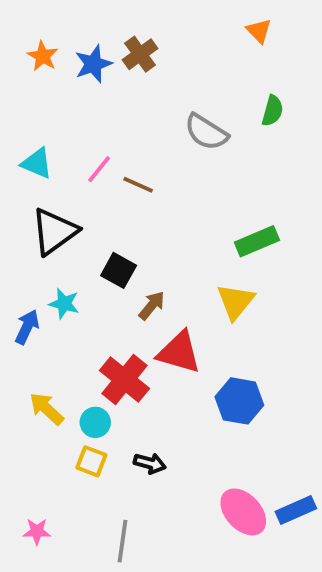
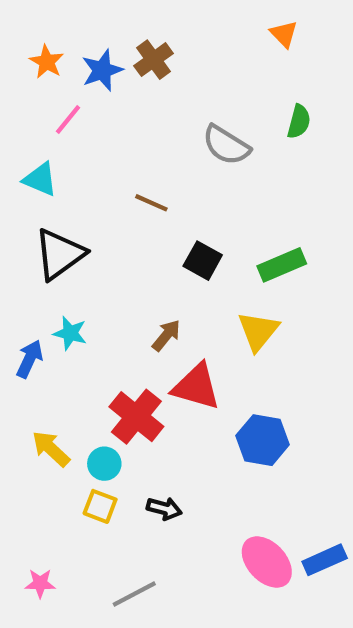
pink line: (99, 169) -> (68, 119), moved
black square: (119, 270) -> (203, 261), moved
gray line: (123, 541) -> (134, 594), turned 54

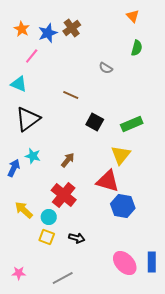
green semicircle: (299, 122) -> (137, 48), moved
gray semicircle: (226, 145) -> (106, 68), size x0.6
brown arrow: (166, 335) -> (68, 160), moved
red triangle: (196, 387) -> (108, 181), moved
blue rectangle: (325, 560) -> (152, 262), turned -66

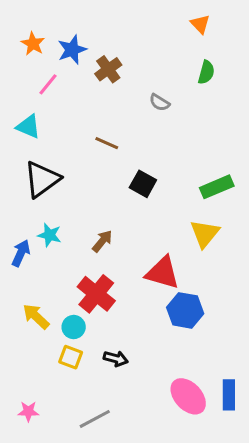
brown cross: (72, 28) -> (108, 69), moved
green rectangle: (132, 124) -> (217, 187), moved
yellow triangle: (121, 155) -> (205, 234), moved

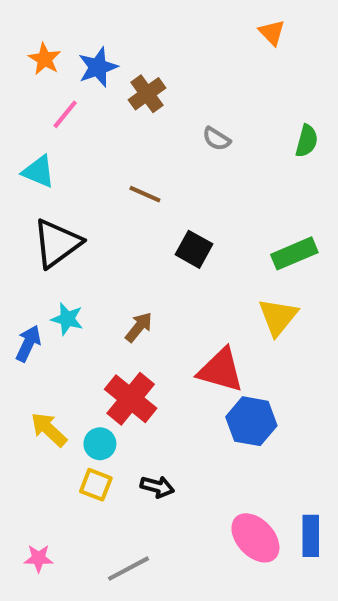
green semicircle: (206, 72) -> (307, 141), moved

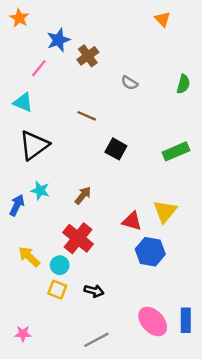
orange star: (45, 59) -> (19, 18), moved
yellow triangle: (278, 317) -> (165, 211), moved
red triangle: (221, 370) -> (132, 221), size x0.7
gray line: (129, 569) -> (96, 340), moved

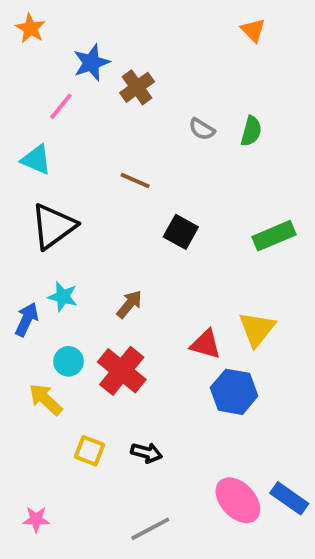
green semicircle: (183, 84) -> (251, 131), moved
cyan circle: (60, 265) -> (69, 361), moved
blue rectangle: (186, 320) -> (289, 498), turned -55

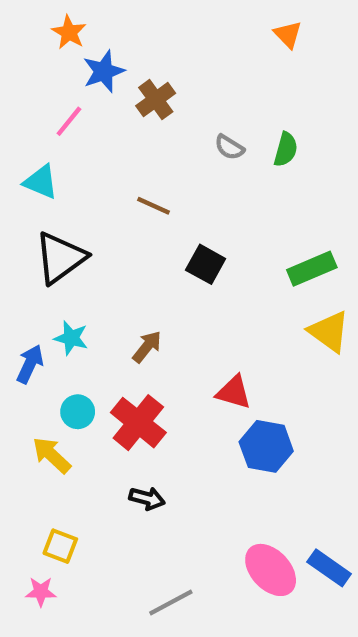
orange star: (30, 28) -> (69, 32), moved
yellow triangle: (257, 329) -> (329, 332), moved, turned -33
yellow square: (89, 451) -> (60, 546), moved
black arrow: (147, 453) -> (147, 498), moved

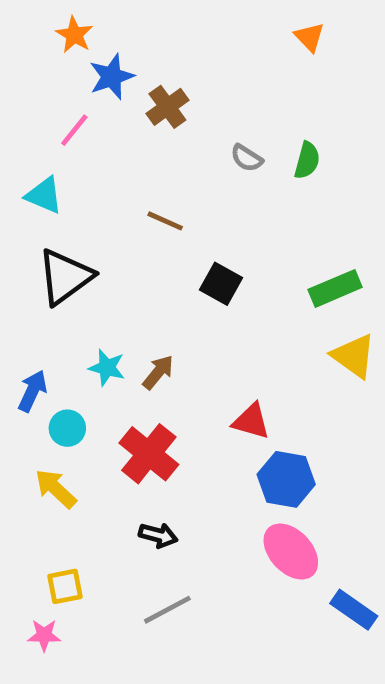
cyan star: (71, 338) -> (107, 368), moved
cyan circle: (78, 412) -> (67, 428), moved
yellow square: (60, 546) -> (65, 586), turned -32
pink ellipse: (271, 570) -> (291, 552), moved
gray line: (171, 602) -> (167, 610), moved

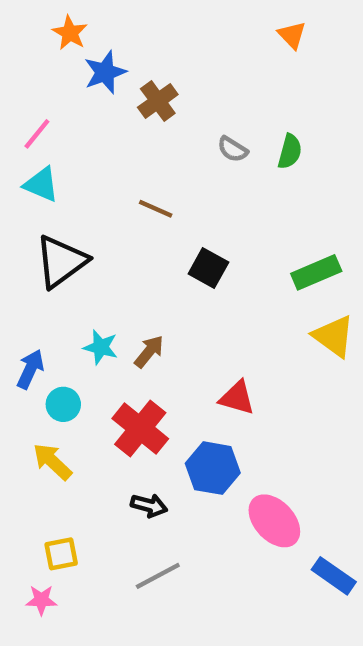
pink line: (74, 130) -> (37, 134), moved
blue hexagon: (286, 479) -> (213, 468), moved

